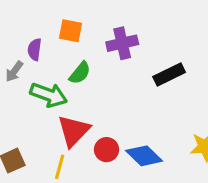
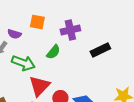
purple semicircle: (35, 49) -> (14, 34), turned -80
green semicircle: (80, 73) -> (53, 52), moved

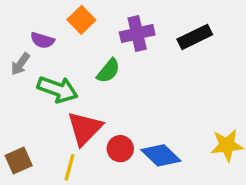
orange square: (37, 22) -> (81, 20), turned 35
black rectangle: (100, 50) -> (195, 37), moved

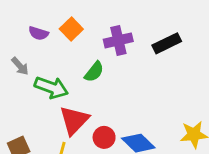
purple semicircle: (42, 40) -> (38, 33), moved
gray arrow: (20, 64) -> (20, 66), turned -78

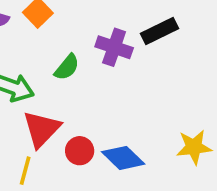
purple cross: (118, 40) -> (114, 47), moved, turned 32

